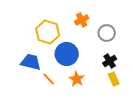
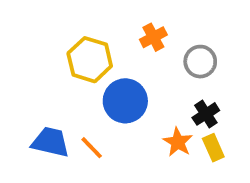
blue trapezoid: (31, 62) -> (50, 142), moved
orange star: (77, 79) -> (178, 142), moved

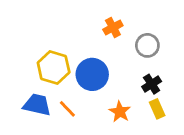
yellow hexagon: (90, 60) -> (54, 68), moved
orange star: (178, 142) -> (120, 112), moved

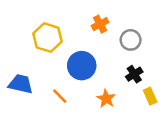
yellow hexagon: (54, 68) -> (47, 38), moved
blue trapezoid: (37, 105) -> (21, 84), moved
yellow rectangle: (157, 109) -> (150, 96), moved

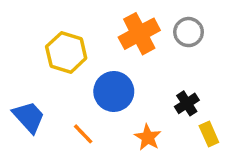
orange cross: (100, 24) -> (139, 34), size x1.6
gray circle: (131, 40) -> (189, 32), moved
blue trapezoid: (21, 84) -> (29, 117), turned 35

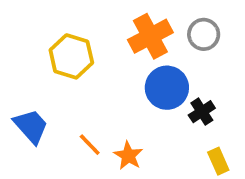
blue circle: (114, 91) -> (167, 88), moved
yellow rectangle: (209, 134) -> (218, 161), moved
orange star: (148, 137) -> (128, 156), moved

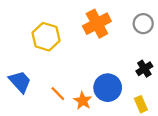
gray circle: (204, 34) -> (143, 24), moved
blue circle: (167, 88) -> (108, 88), moved
black cross: (202, 112) -> (144, 69), moved

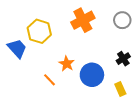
blue trapezoid: (20, 82) -> (17, 48), moved
orange star: (83, 101) -> (67, 64), moved

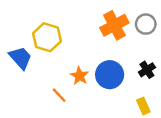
orange cross: (83, 20) -> (114, 25), moved
blue circle: (92, 75) -> (110, 75), moved

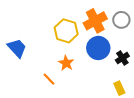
yellow hexagon: (47, 37) -> (66, 31), moved
blue circle: (110, 75) -> (98, 48), moved

